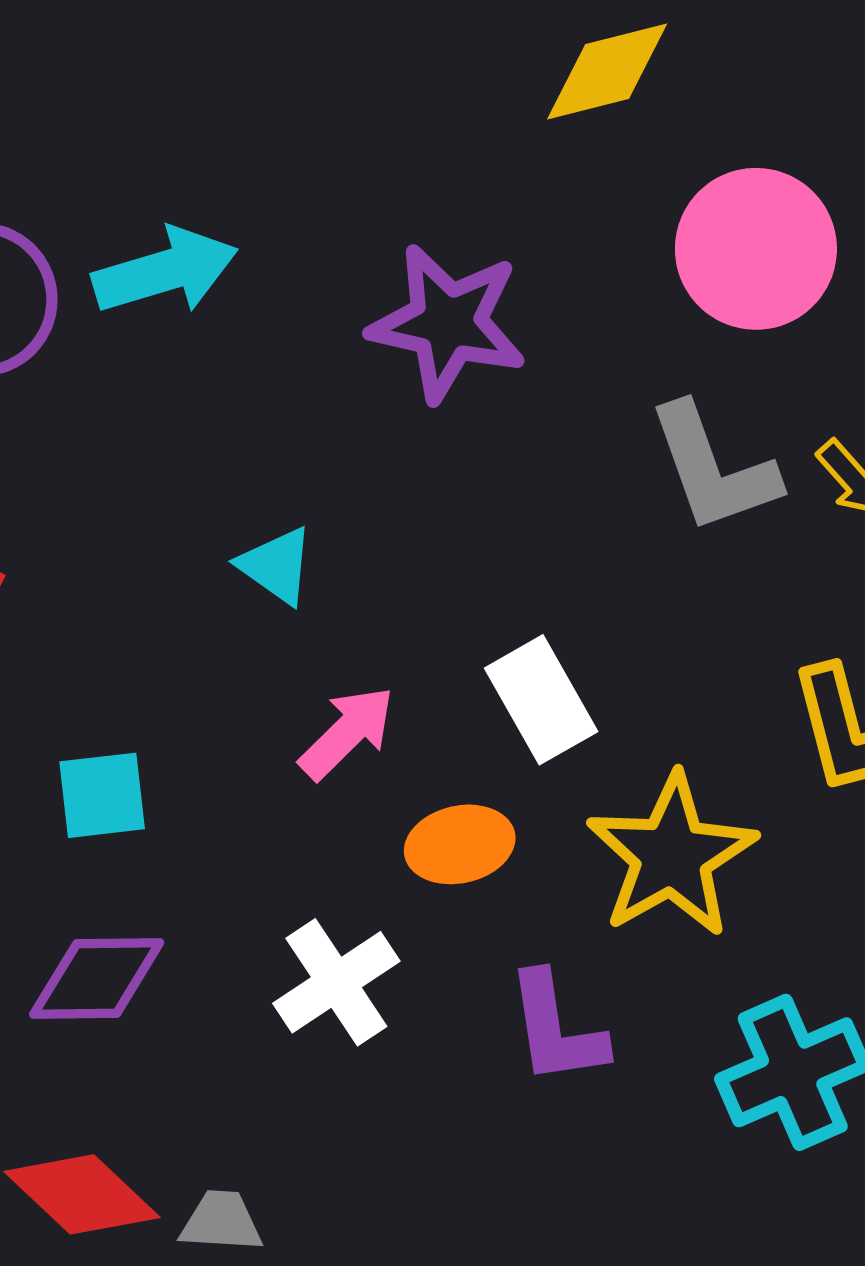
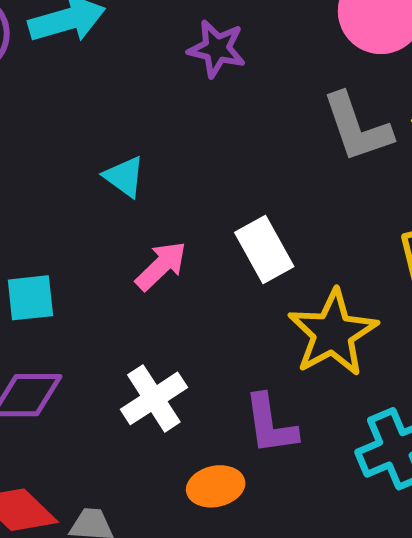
purple star: (448, 323) -> (217, 49), size x0.7
orange ellipse: (460, 844) -> (216, 486), moved

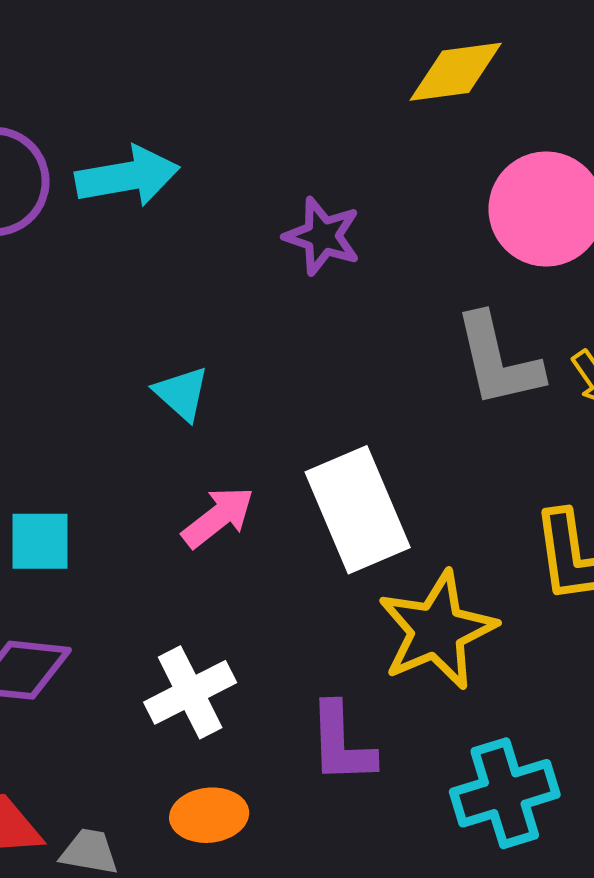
white rectangle: (264, 249) -> (358, 510), size x1.4
orange ellipse: (216, 486) -> (209, 815), moved

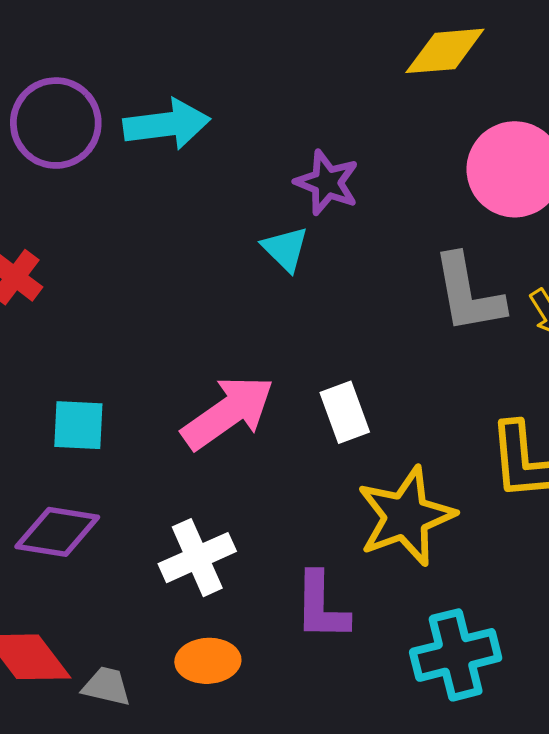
cyan triangle: (182, 393) -> (285, 249), moved
white rectangle: (358, 510) -> (345, 412), size x0.6
pink arrow: (218, 517) -> (228, 413), size x1.5

